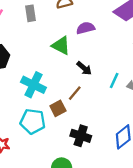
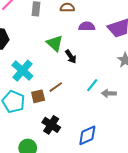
purple semicircle: (86, 28) -> (87, 26), moved
black arrow: (84, 68) -> (71, 57), moved

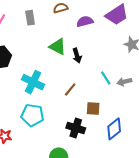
black arrow: (71, 57) -> (77, 56), turned 32
cyan line: (92, 85) -> (106, 78), turned -56
brown square: (38, 96) -> (93, 108), moved, turned 32

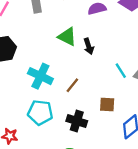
brown line: (70, 89) -> (72, 85), moved
black cross: (76, 128) -> (77, 121), moved

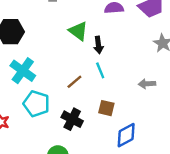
cyan line: (121, 71) -> (100, 70), moved
cyan cross: (40, 76) -> (23, 71), moved

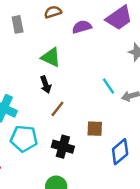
black arrow: (98, 45) -> (46, 85), moved
cyan line: (100, 70) -> (109, 86), moved

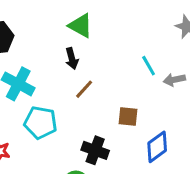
black cross: (63, 147) -> (95, 150), moved

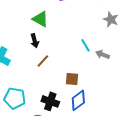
gray arrow: (174, 80) -> (103, 55), turned 32
cyan pentagon: (41, 123) -> (15, 98), moved
blue diamond: (157, 147) -> (78, 100), moved

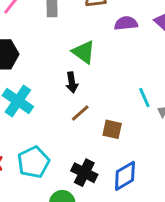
brown square: (72, 79) -> (112, 129), moved
cyan pentagon: (15, 98) -> (33, 162), turned 30

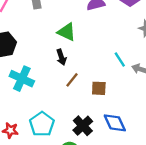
black cross: (84, 173) -> (83, 126), turned 30
blue diamond: (125, 176) -> (115, 123), turned -75

